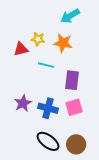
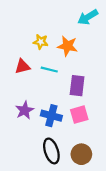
cyan arrow: (70, 16) -> (88, 17), moved
red triangle: (21, 49) -> (22, 66), moved
black ellipse: (48, 141) -> (51, 151), turned 35

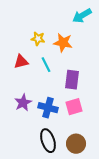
cyan line: (49, 70) -> (46, 65), turned 49

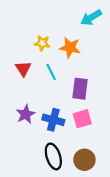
red triangle: (21, 62) -> (23, 69), turned -49

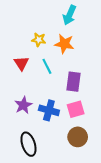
cyan arrow: (91, 18) -> (69, 15), moved, turned -36
black ellipse: (53, 156) -> (28, 144), moved
brown circle: (84, 160) -> (78, 137), moved

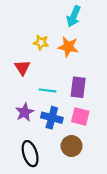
cyan line: (47, 66) -> (48, 90), moved, turned -56
pink square: (76, 109) -> (80, 117), turned 30
brown circle: (78, 137) -> (71, 146), moved

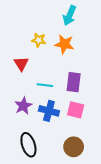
brown circle: (71, 146) -> (74, 147), moved

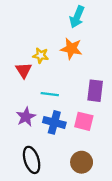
yellow star: (39, 40) -> (41, 55), moved
purple rectangle: (74, 82) -> (95, 91), moved

